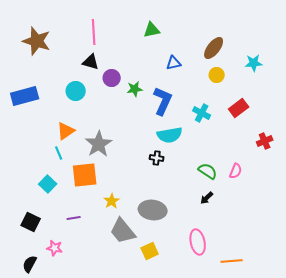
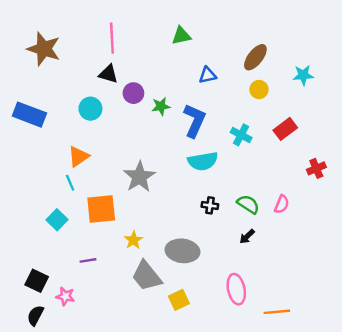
blue rectangle: (25, 96) -> (29, 115), turned 36
gray star: (99, 144) -> (139, 177), moved
black cross: (157, 158) -> (210, 205), moved
black square: (31, 222) -> (37, 281), moved

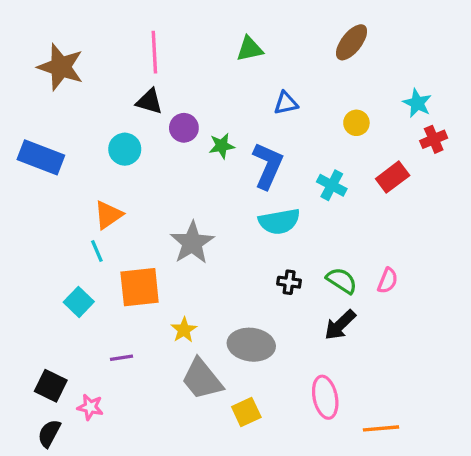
brown ellipse: (255, 57) -> (352, 42), moved
cyan star: (303, 75) -> (417, 103), turned 30
red cross: (316, 168) -> (434, 139), moved
black arrow: (247, 237) -> (340, 325), size x1.5

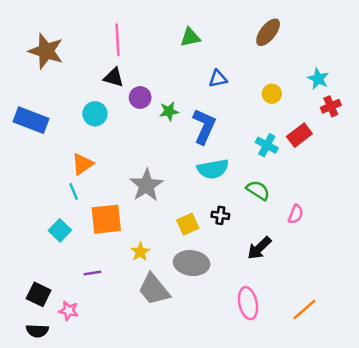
cyan cross: (332, 185) -> (267, 145), moved
green semicircle: (342, 281) -> (258, 190), moved
yellow square: (246, 412) -> (188, 224), moved
orange line: (381, 428) -> (304, 309), moved, turned -36
black semicircle: (49, 433) -> (37, 331), turned -115

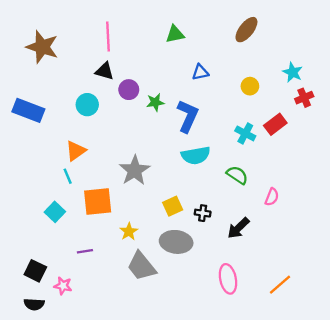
black cross: (220, 215) -> (203, 213), moved

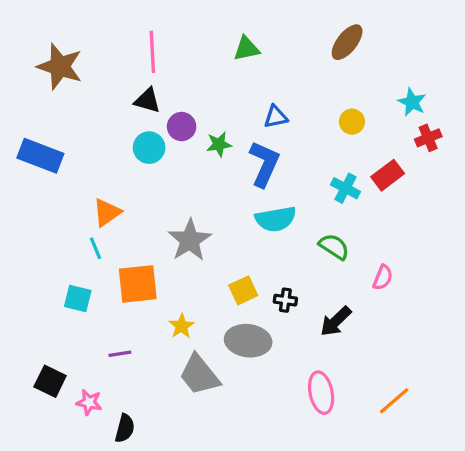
blue triangle: (200, 72) -> (276, 117), moved
cyan circle: (87, 105) -> (149, 148), moved
cyan square: (55, 212) -> (78, 299), turned -30
black semicircle: (34, 304) -> (125, 428), moved, turned -78

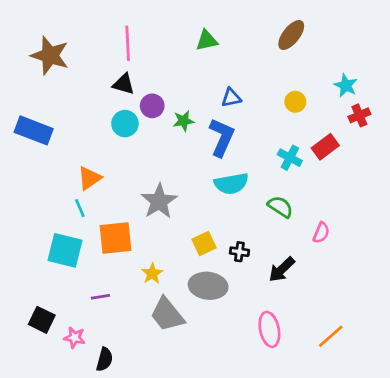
cyan square: (78, 299) -> (65, 250), size x1.5

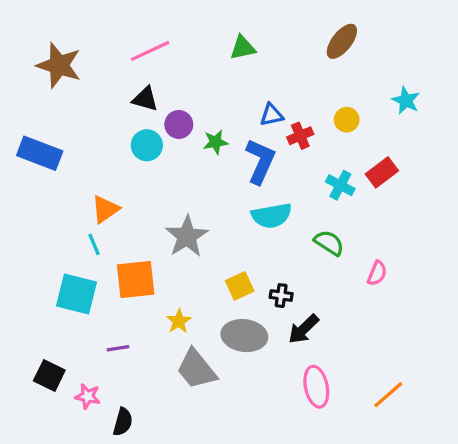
pink line: (128, 43) -> (150, 51), turned 68
red cross: (359, 115) -> (300, 136), moved
black arrow: (282, 269) -> (304, 329), moved

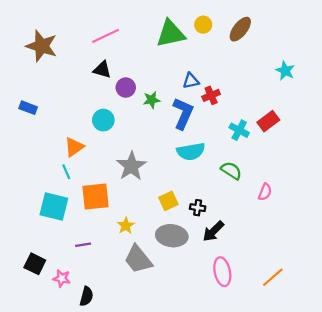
green triangle: (243, 48) -> (171, 34), size x1.6
yellow circle: (347, 120) -> (203, 25), moved
cyan circle: (147, 145) -> (103, 120), moved
blue rectangle: (40, 153) -> (28, 108), size x0.6

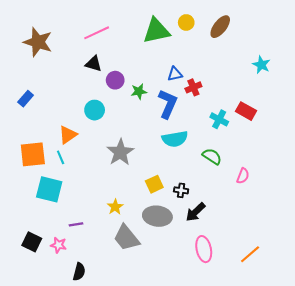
blue rectangle: (28, 108) -> (26, 99), turned -70
red rectangle: (268, 121) -> (246, 111), turned 66
orange square: (95, 196) -> (33, 154), moved
pink star: (62, 278) -> (59, 245), moved

